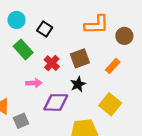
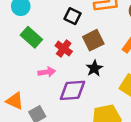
black square: (45, 29) -> (73, 16), moved

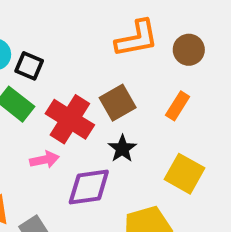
black square: (73, 16) -> (29, 66), moved
red cross: (64, 49) -> (70, 119), size x1.6

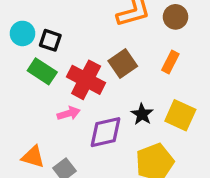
black star: (122, 149) -> (142, 114), moved

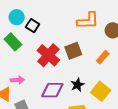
green rectangle: (42, 71) -> (13, 42), moved
pink arrow: (69, 113) -> (17, 80), moved

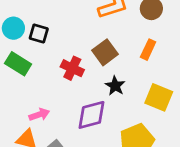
red cross: (48, 55) -> (72, 68), size x0.7
black star: (77, 85) -> (115, 86), moved

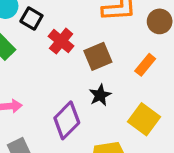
red cross: (72, 68) -> (61, 41), moved
purple diamond: (91, 115) -> (67, 120), turned -44

